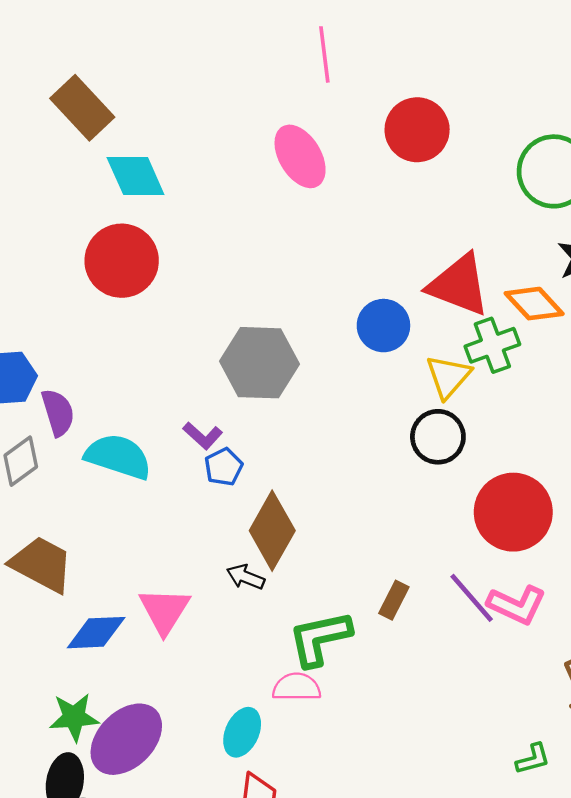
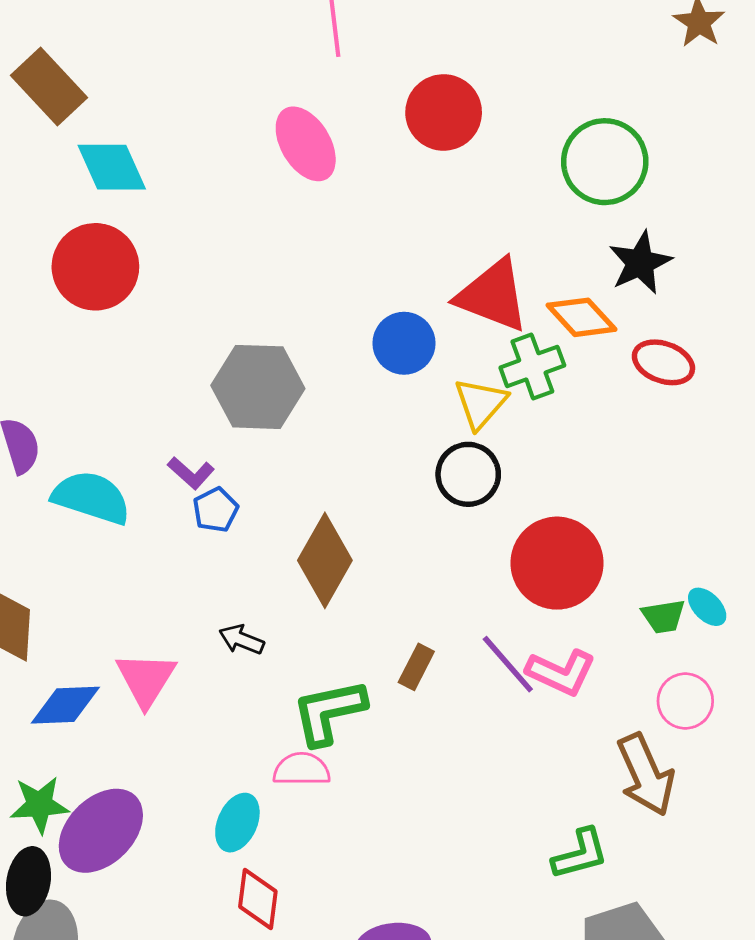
brown diamond: (272, 531) -> (325, 560), moved
green L-shape: (533, 759) -> (580, 854), size x1.4

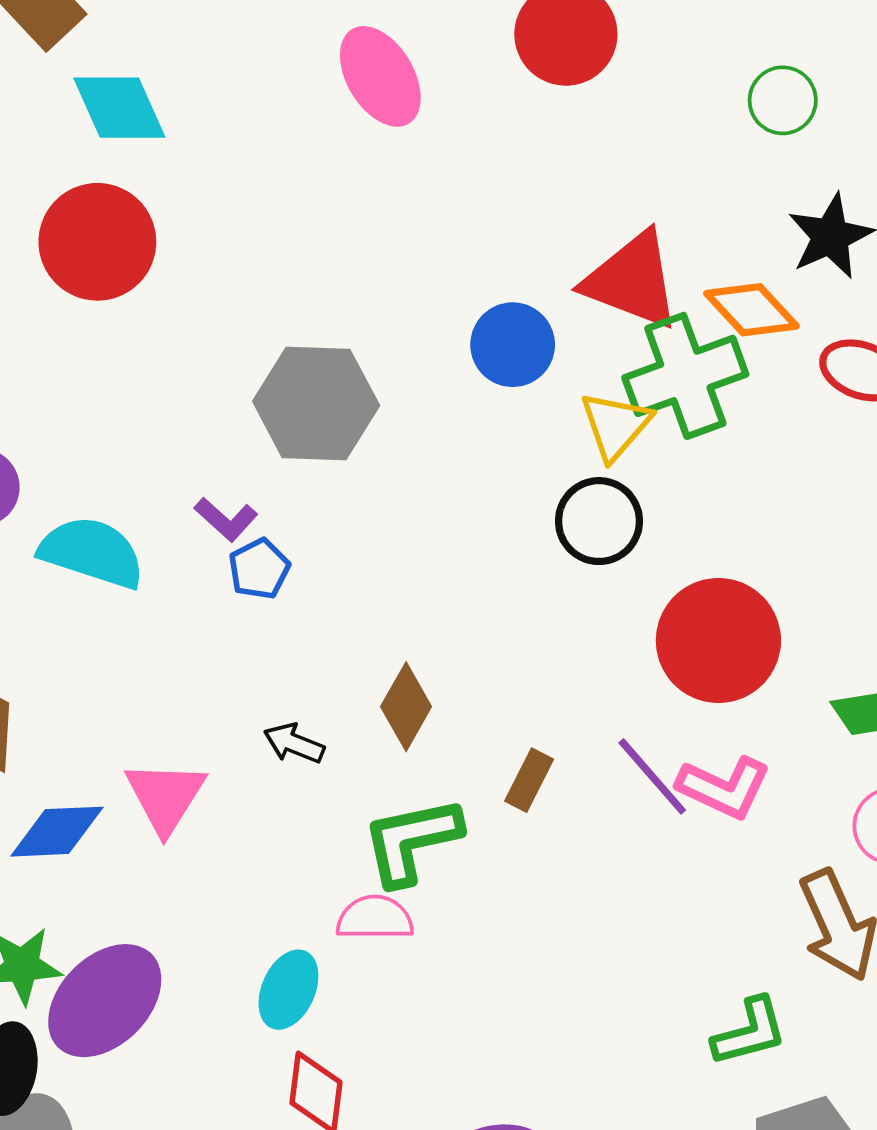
green circle: (605, 162) -> (783, 100), size x0.6
green cross: (532, 366) -> (685, 376), size x1.4
brown diamond: (325, 560) -> (406, 707), moved, size x0.7

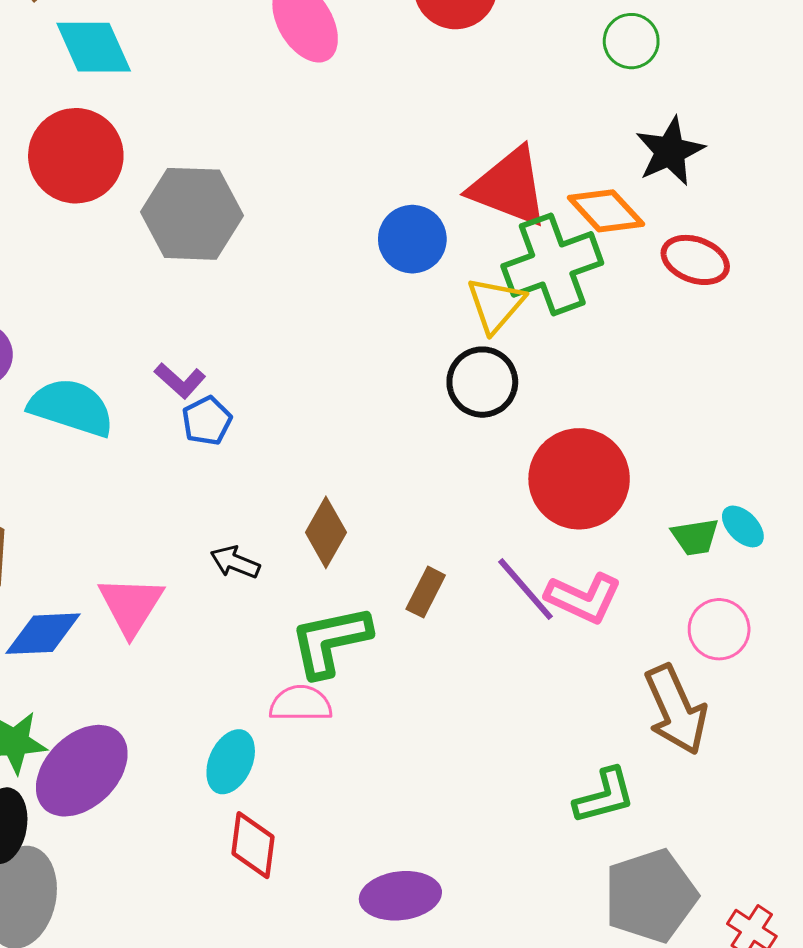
gray hexagon: (316, 403) -> (192, 214), moved

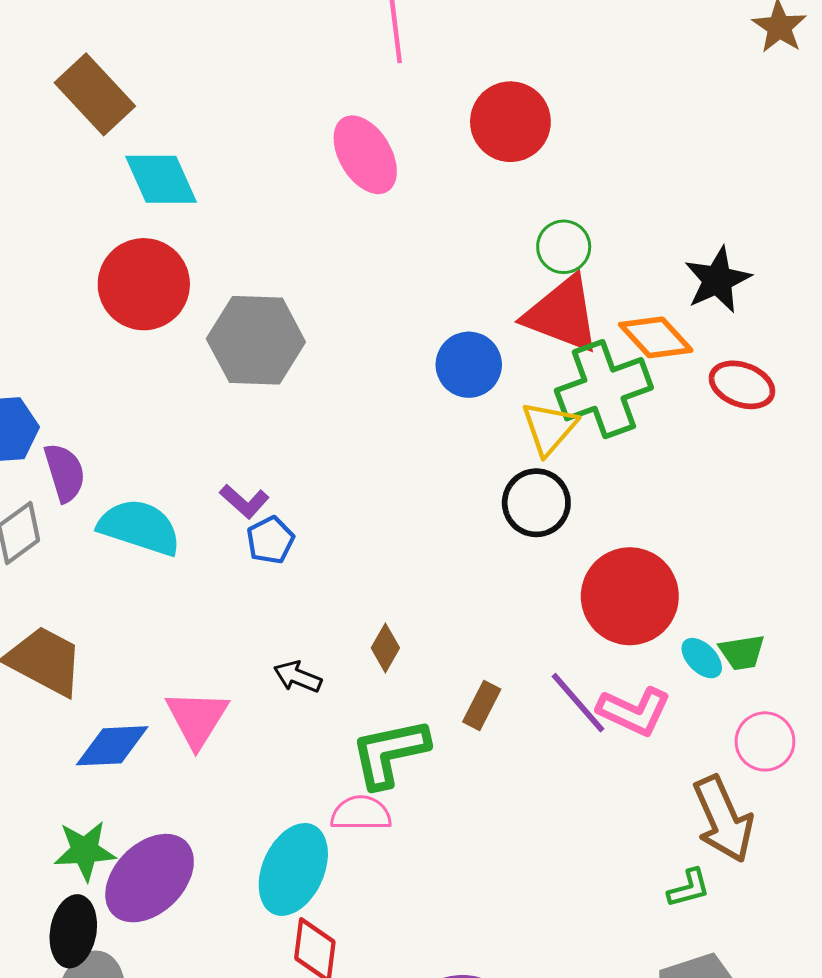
green circle: (631, 41) -> (564, 247), moved
cyan ellipse: (743, 526) -> (702, 658), moved
brown diamond: (326, 532) -> (385, 648), size x0.7
cyan ellipse: (231, 762) -> (293, 869), size x1.5
green L-shape: (604, 796) -> (689, 888), moved, size x0.7

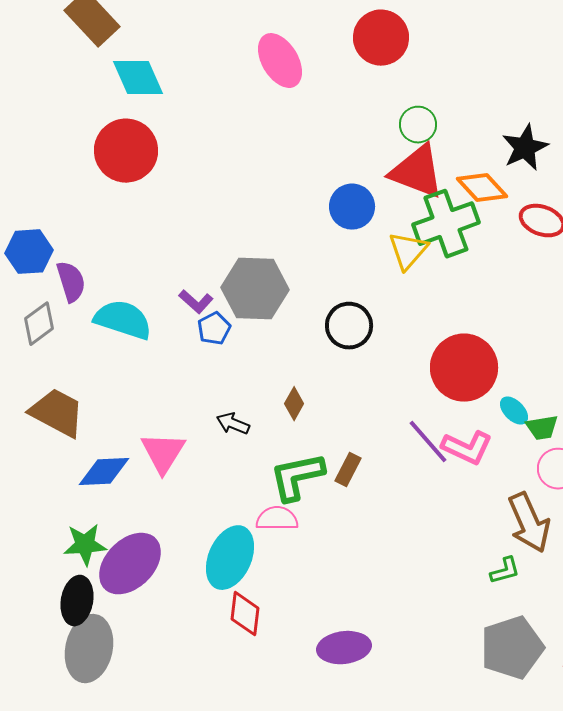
gray hexagon: (256, 340) -> (255, 289), moved
black circle: (536, 503) -> (349, 326), moved
green trapezoid: (742, 652) -> (542, 428), moved
brown rectangle: (482, 706) -> (348, 470), moved

